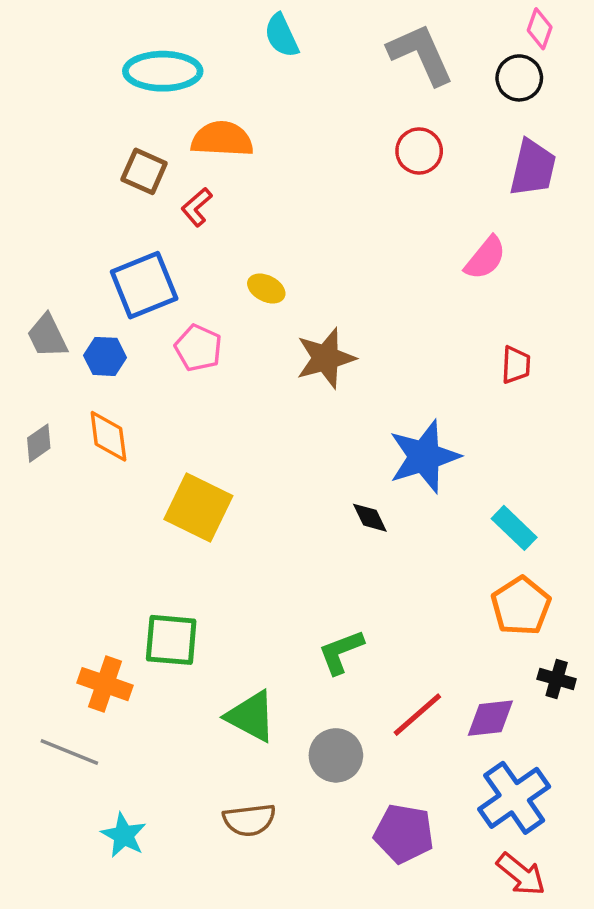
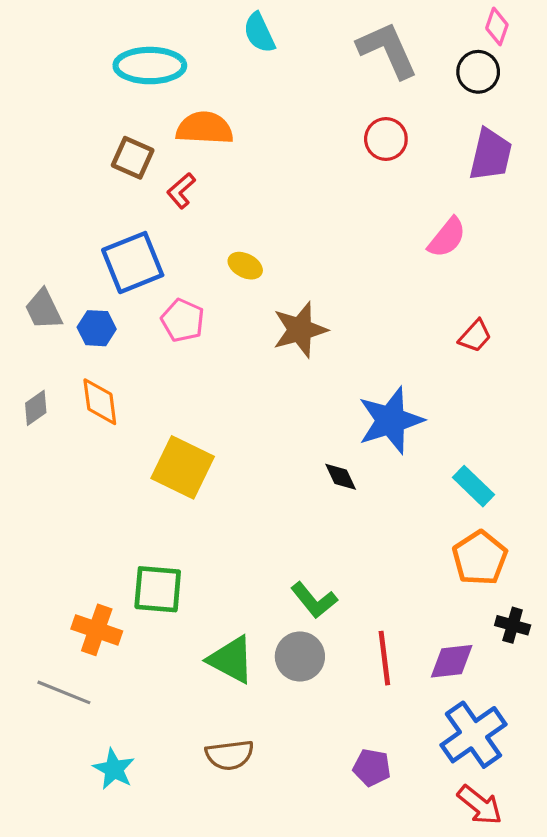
red trapezoid: (516, 365) -> (475, 336), turned 39
green L-shape: (341, 652) -> (314, 600), turned -108
red line: (417, 715) -> (384, 658), turned -56
gray circle: (336, 755) -> (300, 656), moved
purple pentagon: (404, 833) -> (372, 767), size x0.7

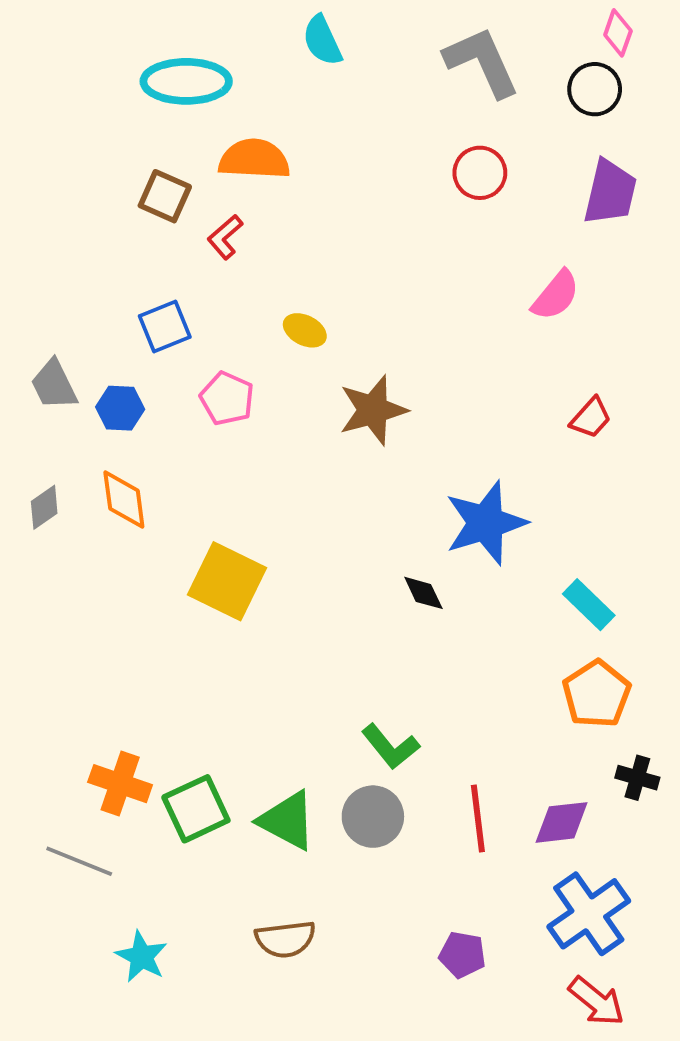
blue square: (133, 263) -> (165, 326), size x0.7
green square: (158, 589) -> (196, 809), moved, turned -30

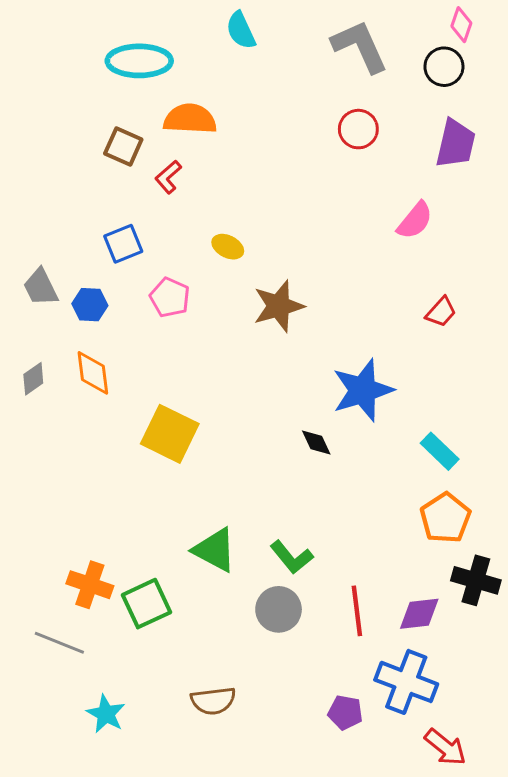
black cross: (637, 778) -> (476, 580), size x1.5
green triangle: (287, 820) -> (215, 550), moved
blue cross: (589, 914) -> (406, 682), moved, turned -34

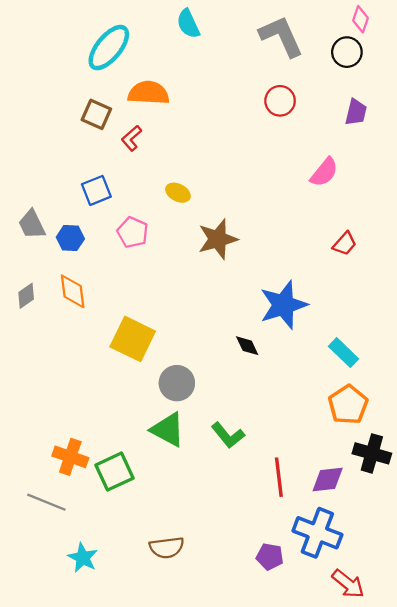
cyan ellipse: (139, 61) -> (109, 48), turned -51
purple trapezoid: (456, 144) -> (356, 112), size x0.7
gray circle: (279, 609) -> (177, 383), moved

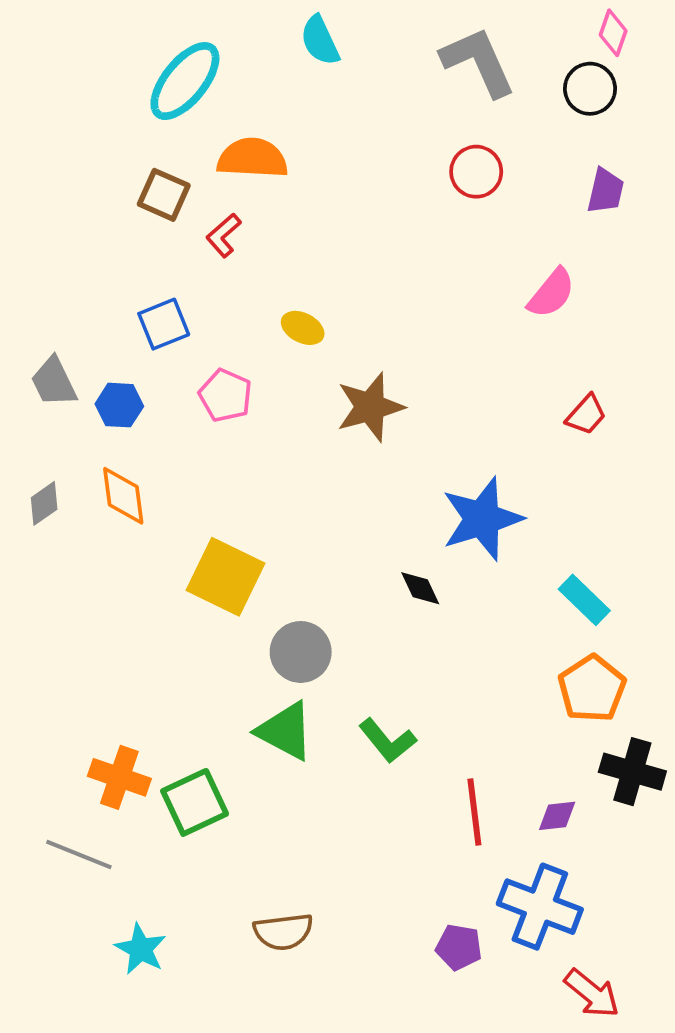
purple diamond: (328, 479) -> (557, 816), size x0.7

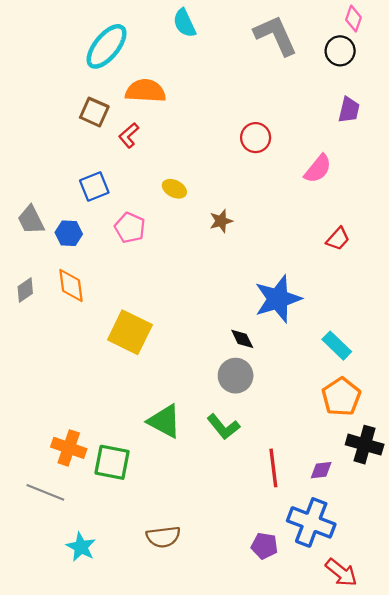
red circle: (476, 172) -> (256, 138), moved
brown star: (370, 407) -> (221, 221), moved, size x0.6
gray circle: (301, 652) -> (236, 376), moved
green square: (195, 802) -> (112, 462), turned 36

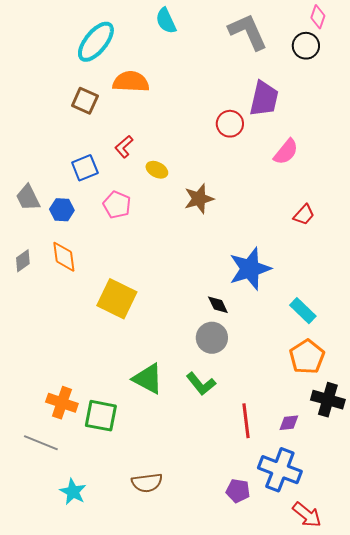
purple trapezoid: (349, 110) -> (264, 99), moved, size x1.5
red L-shape: (129, 135) -> (124, 147), moved
brown star: (221, 221) -> (199, 199), size x1.4

